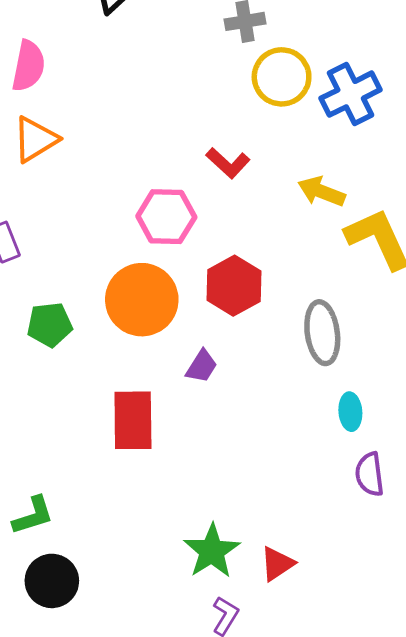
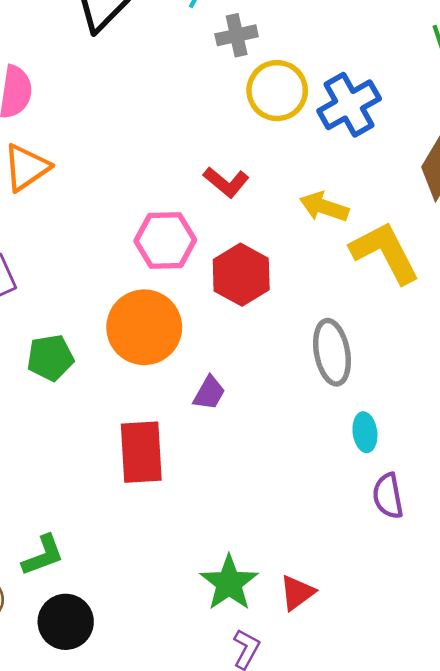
red hexagon: (234, 286) -> (241, 275), moved

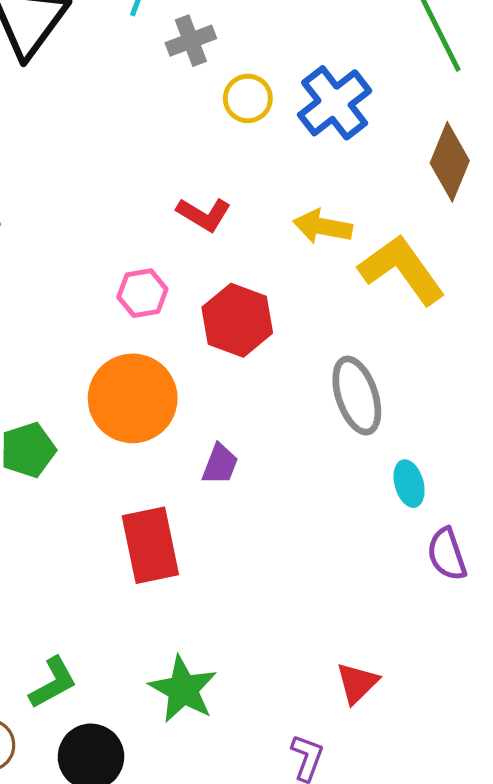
yellow circle: (277, 91) -> (248, 98), size x0.7
pink hexagon: (165, 240) -> (142, 293), size x0.7
green star: (229, 583) -> (183, 689), moved

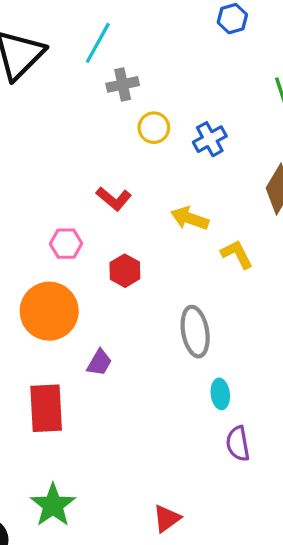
blue cross: (335, 103) -> (210, 139), size x0.7
yellow L-shape: (402, 270) -> (237, 254), size x0.6
red hexagon: (237, 320) -> (125, 271), size x0.7

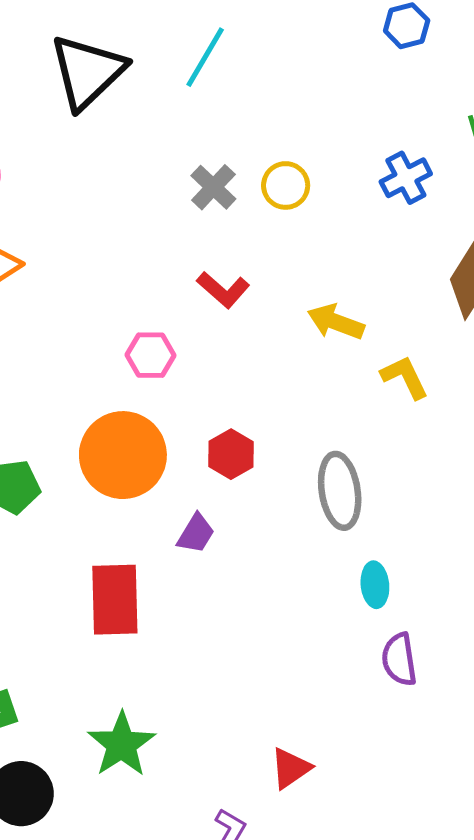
gray cross: (123, 84) -> (213, 187), moved, turned -36
blue cross: (210, 139) -> (406, 178), moved
red hexagon: (125, 271) -> (231, 454), moved

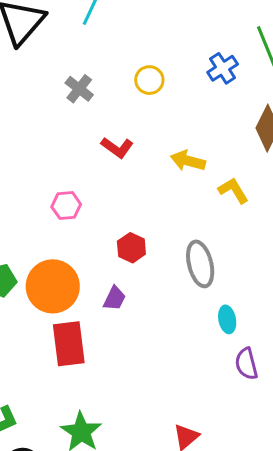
gray cross: (213, 187) -> (79, 89), moved
pink hexagon: (150, 355) -> (66, 206), moved
orange circle: (123, 455) -> (53, 286), moved

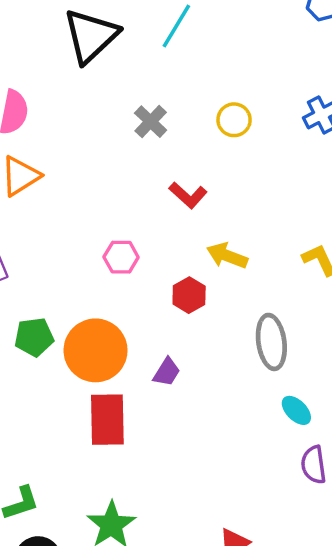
yellow arrow: (188, 161) -> (227, 256), moved
red hexagon: (131, 248) -> (189, 295), moved
cyan ellipse: (227, 319) -> (296, 410), turned -40

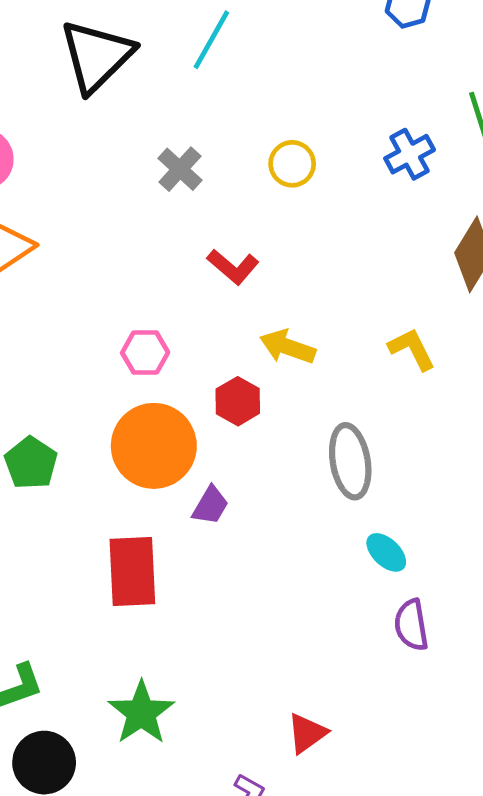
green pentagon: (34, 337) -> (31, 463), turned -30
orange circle: (96, 350) -> (154, 446), moved

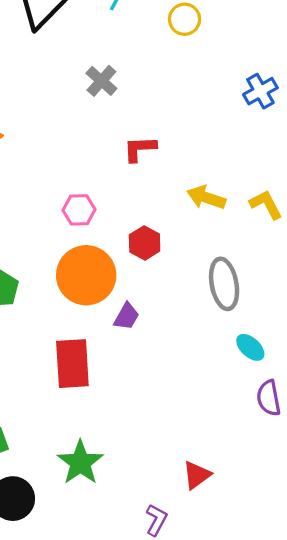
blue cross: (410, 154) -> (260, 91), moved
yellow circle: (292, 164) -> (185, 19), moved
red L-shape: (233, 267) -> (140, 149), turned 138
yellow arrow: (288, 347) -> (206, 198), moved

